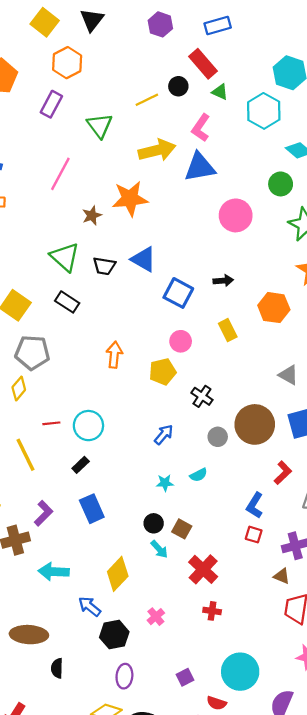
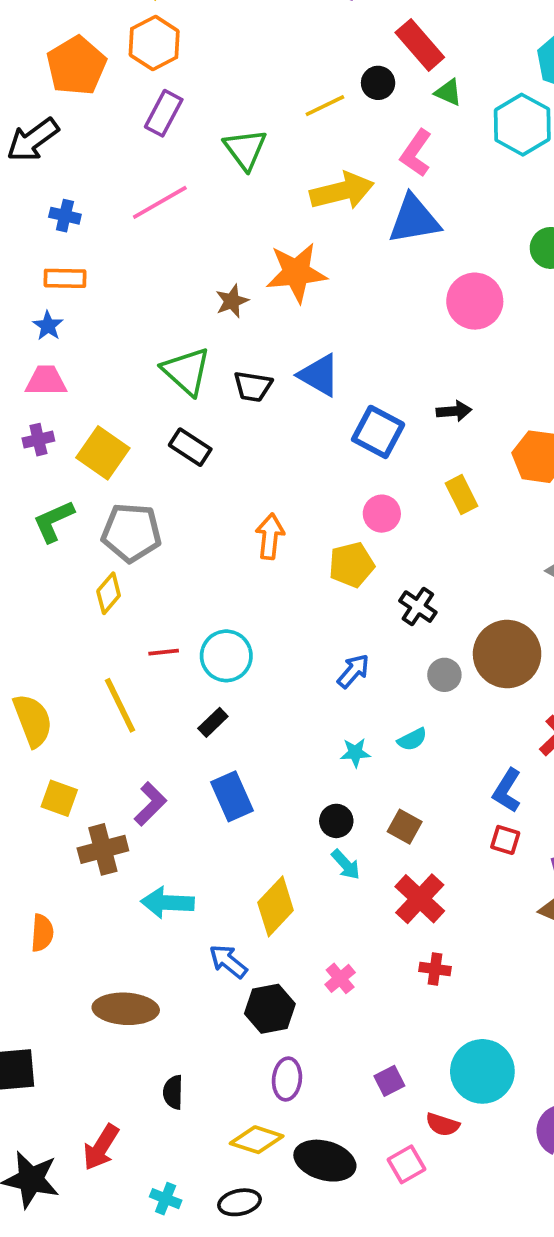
orange hexagon: (67, 63) -> (154, 43), moved
pink line: (60, 174) -> (160, 202), moved, turned 32
brown square: (182, 529) -> (405, 827), moved
black semicircle: (57, 668) -> (173, 1092), moved

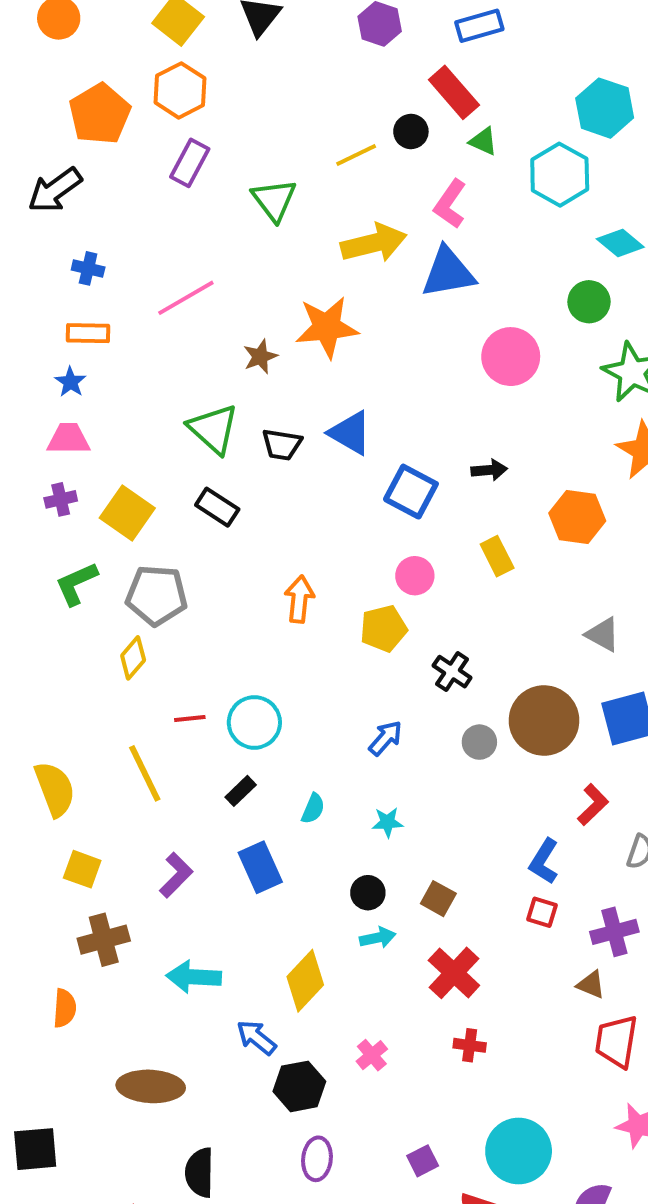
pink line: (160, 202) -> (186, 298), moved
cyan semicircle: (412, 739) -> (313, 809), moved, turned -40
brown cross: (103, 849) -> (104, 940), moved
cyan arrow: (346, 865) -> (378, 938), turned -60
black semicircle: (173, 1092) -> (200, 1173), size x1.4

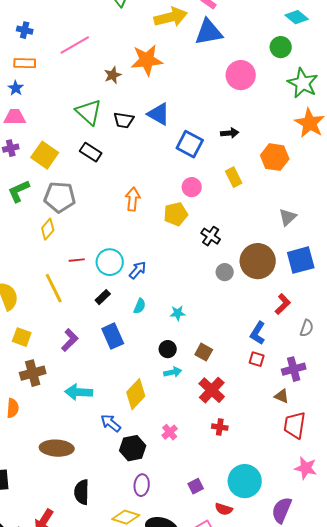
gray triangle: (603, 634) -> (288, 217), turned 48
blue arrow: (385, 738) -> (138, 270), moved

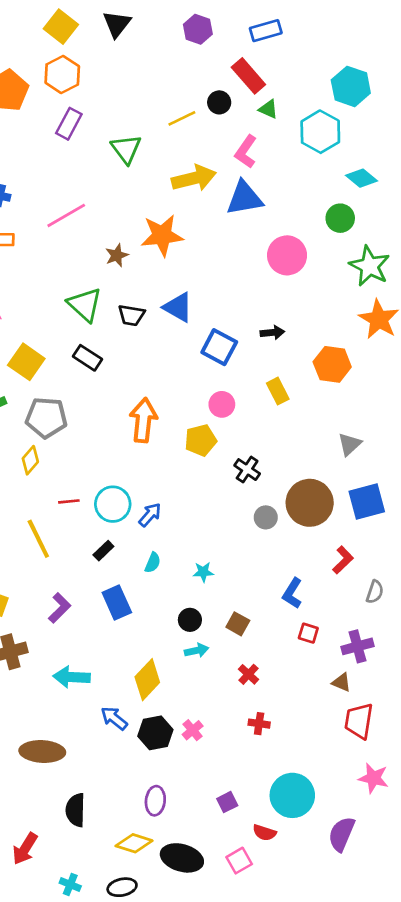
orange arrow: (133, 199) -> (143, 420), size x1.4
blue L-shape: (258, 333) -> (292, 593), moved
red cross: (212, 390) -> (248, 674), size x0.6
black hexagon: (133, 448) -> (155, 733), moved

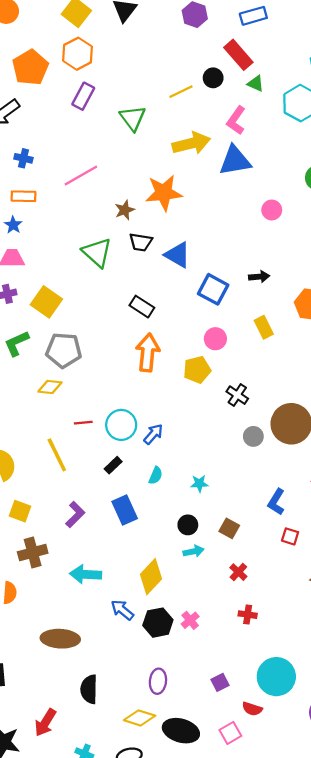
pink circle: (287, 255) -> (272, 210), size x0.6
black trapezoid: (131, 315) -> (141, 242), moved
black rectangle: (87, 358) -> (142, 307), moved
yellow diamond: (30, 460) -> (50, 387), turned 55

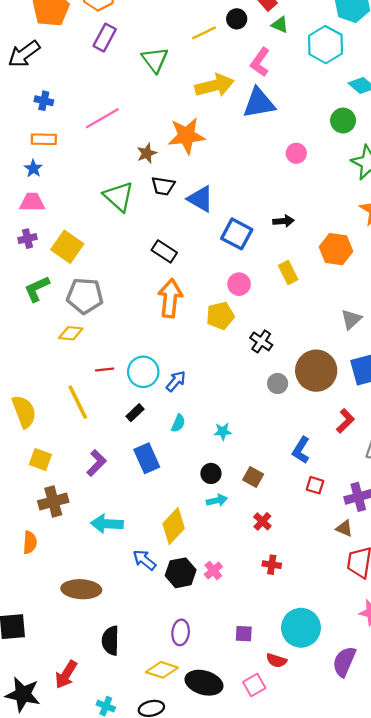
purple square: (220, 682) -> (244, 634), turned 30

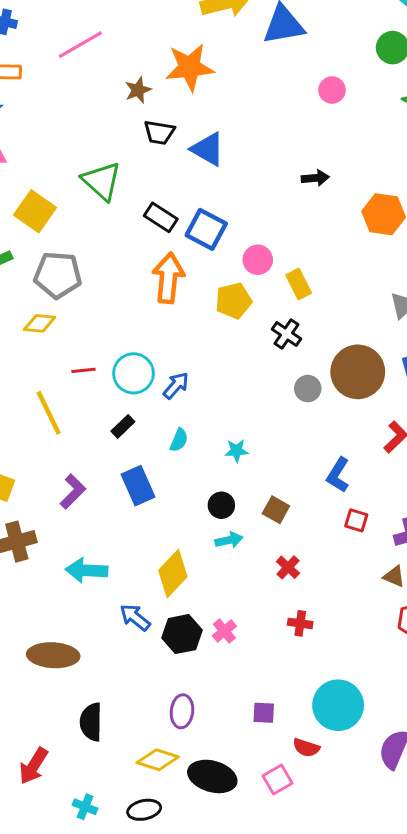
green triangle: (119, 197) -> (102, 181), moved
blue square: (237, 234) -> (206, 229), moved
yellow rectangle: (288, 272) -> (299, 284), moved

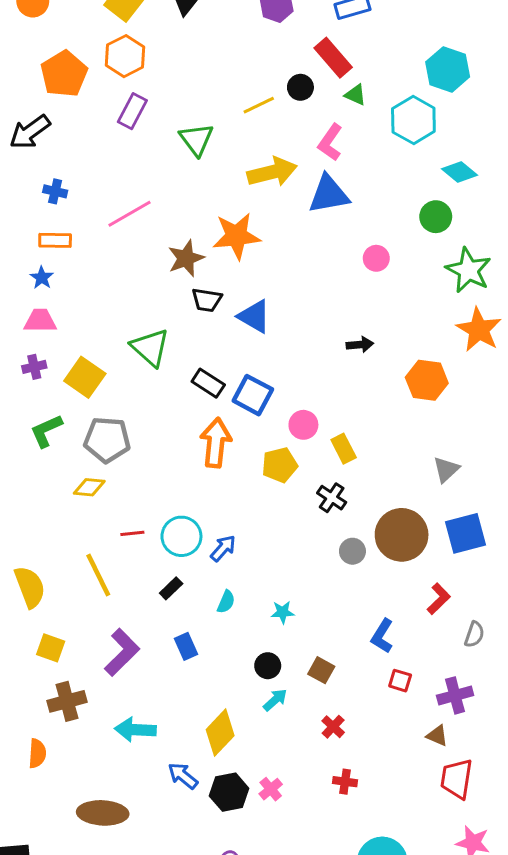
brown star: (138, 90) -> (186, 258), size x1.4
blue rectangle: (138, 486) -> (186, 646), size x0.7
purple L-shape: (73, 492) -> (122, 652), size x1.4
cyan arrow: (229, 540) -> (275, 700), turned -30

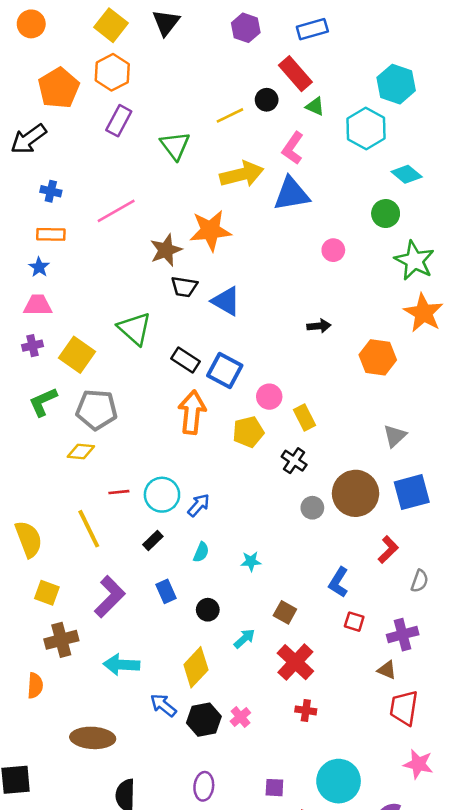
black circle: (268, 666) -> (208, 610), moved
red cross: (333, 727) -> (295, 662), size x1.8

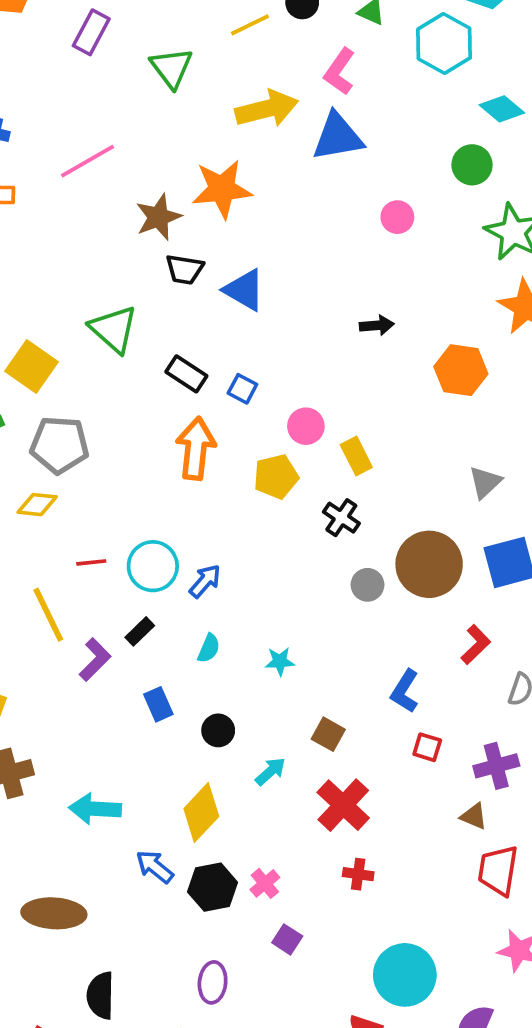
blue square: (225, 370) -> (242, 389), size x0.6
purple L-shape: (110, 597) -> (95, 659), moved, size x0.7
purple square: (274, 788) -> (287, 939), moved, turned 30

